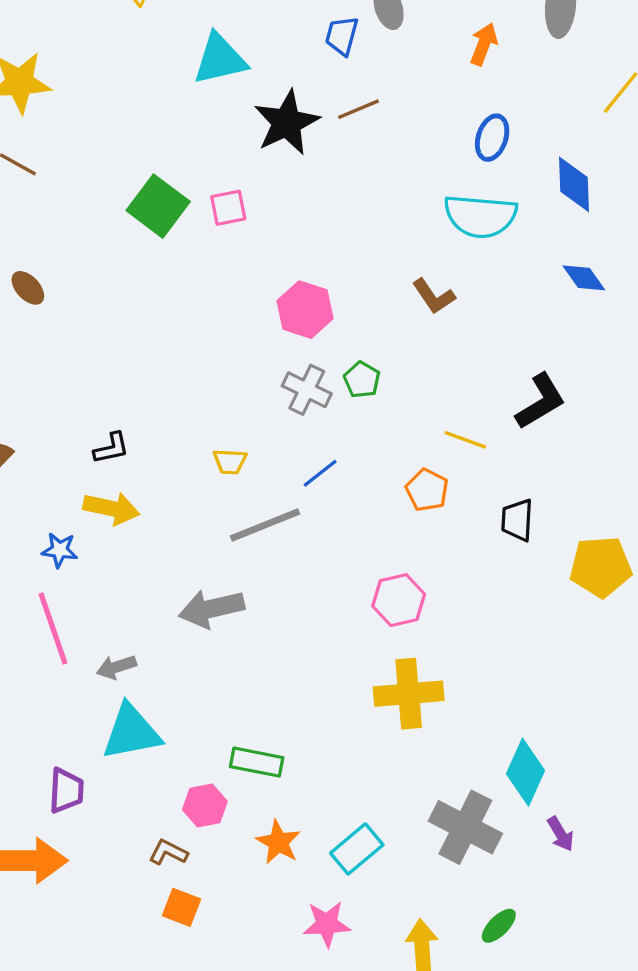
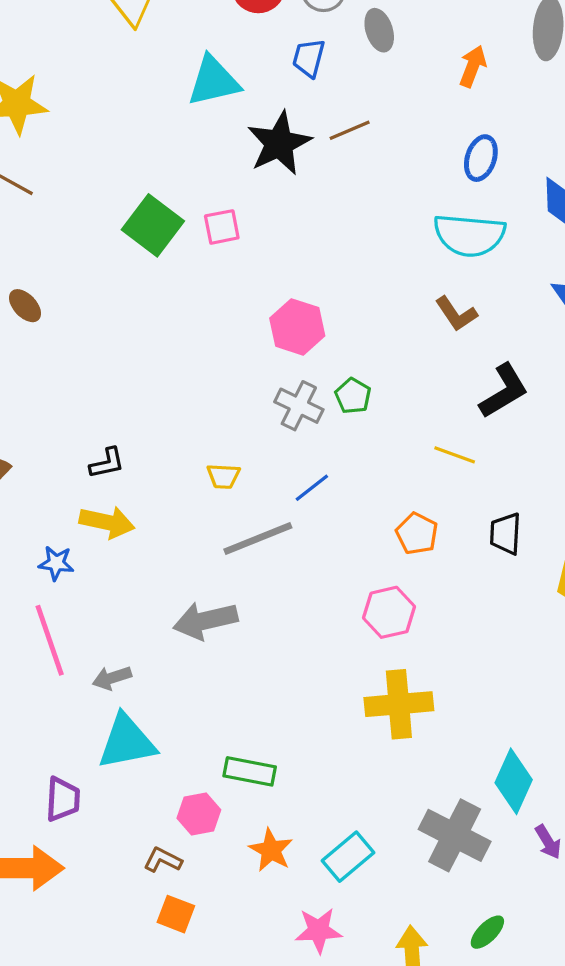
blue trapezoid: (342, 36) -> (309, 58), moved
brown L-shape: (434, 296) -> (456, 314), moved
black L-shape: (541, 401) -> (504, 391), moved
orange pentagon: (427, 490) -> (417, 534), moved

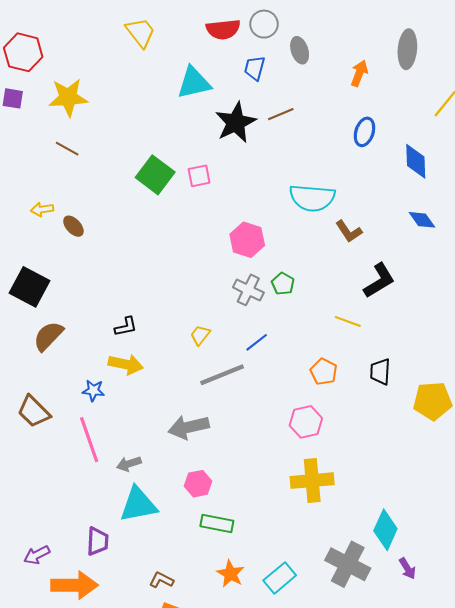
cyan semicircle: (469, 235) -> (312, 198), moved
yellow trapezoid: (223, 476) -> (200, 335), turned 125
pink hexagon: (199, 814) -> (198, 484), moved

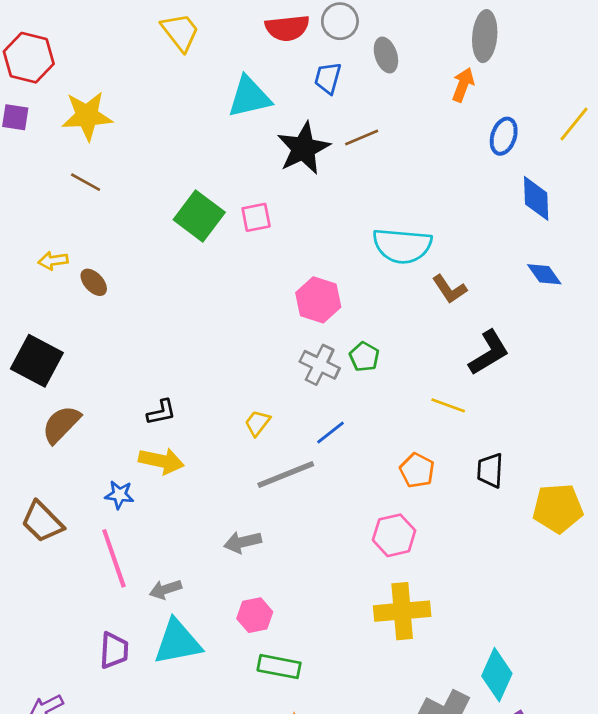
gray ellipse: (407, 49) -> (485, 36), moved
blue ellipse: (364, 132) -> (504, 136), moved
gray arrow: (189, 427) -> (243, 542), size x0.7
purple trapezoid: (98, 541) -> (114, 650), moved

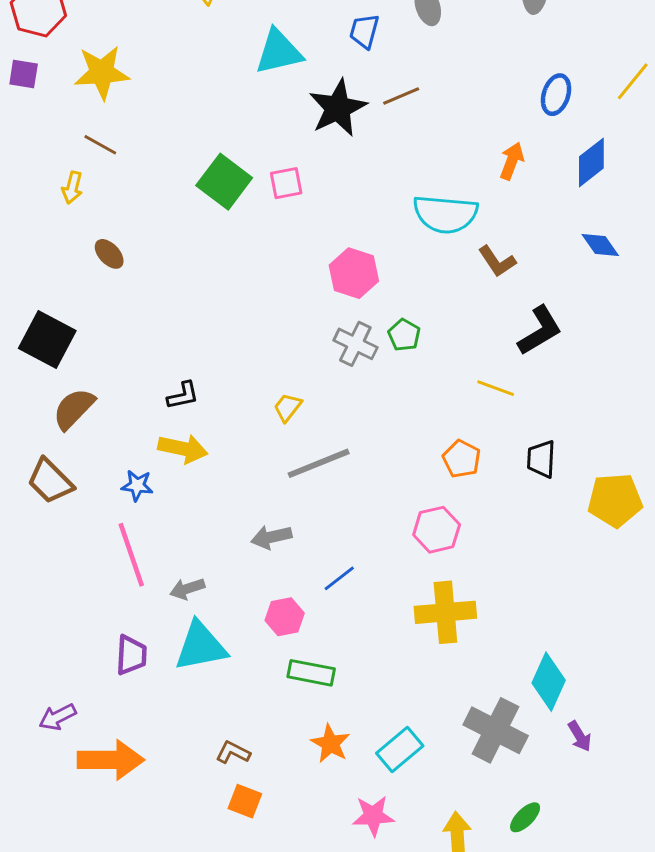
orange arrow: (463, 85) -> (512, 161), moved
blue diamond: (536, 198) -> (591, 162), turned 54
yellow arrow: (53, 261) -> (72, 188), moved, turned -68
blue line: (330, 432) -> (339, 578), moved
brown trapezoid: (42, 522) -> (50, 481), moved

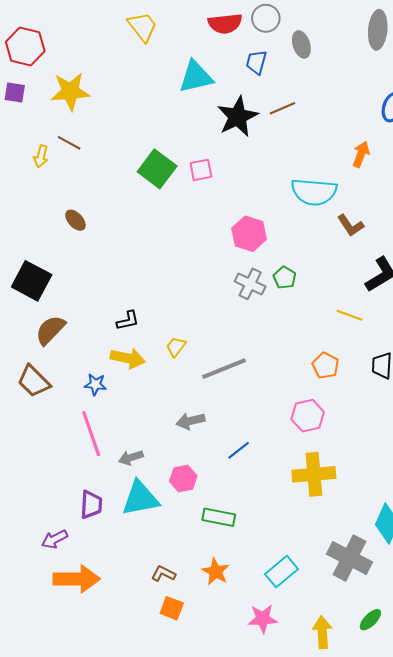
yellow arrow: (72, 188) -> (41, 156), moved
yellow trapezoid: (288, 407) -> (176, 347), moved
pink hexagon: (285, 617) -> (183, 478), moved
purple arrow: (58, 717) -> (55, 539), moved
orange star: (330, 744) -> (216, 572), moved

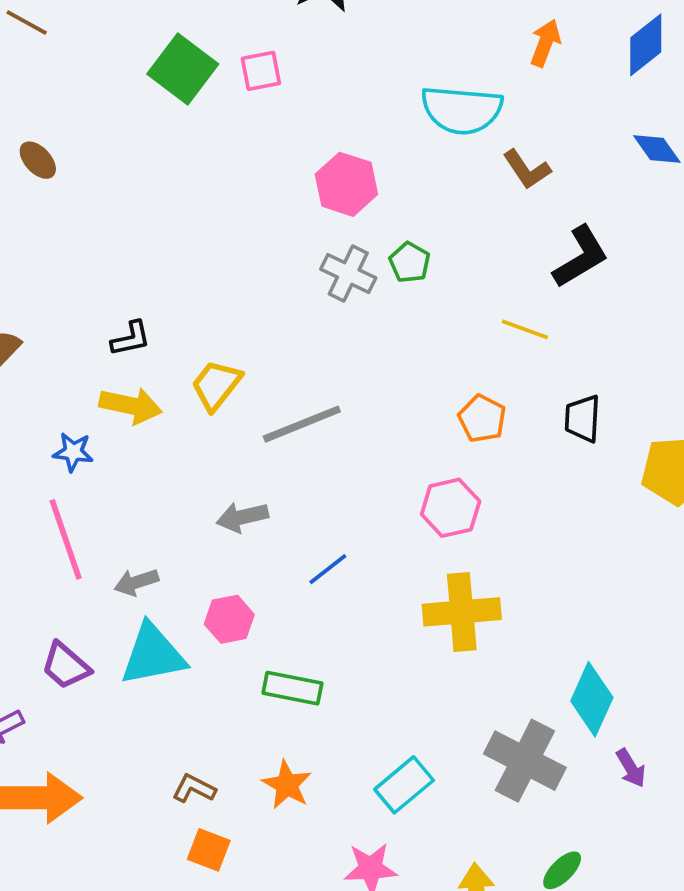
yellow trapezoid: (176, 347) -> (216, 385), size x1.4
purple trapezoid: (91, 505) -> (66, 666), turned 128

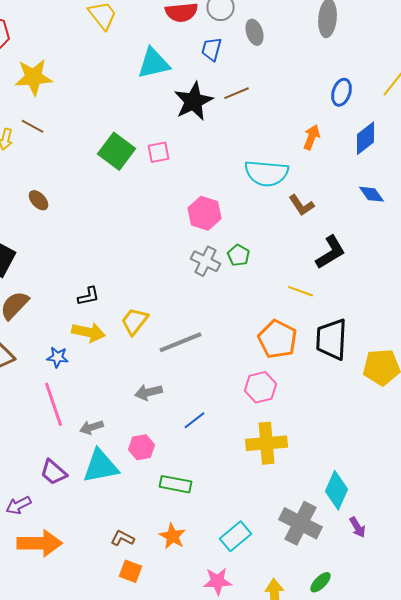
orange pentagon: (482, 419) -> (278, 339), size x1.5
black trapezoid: (583, 419) -> (332, 339), size x1.6

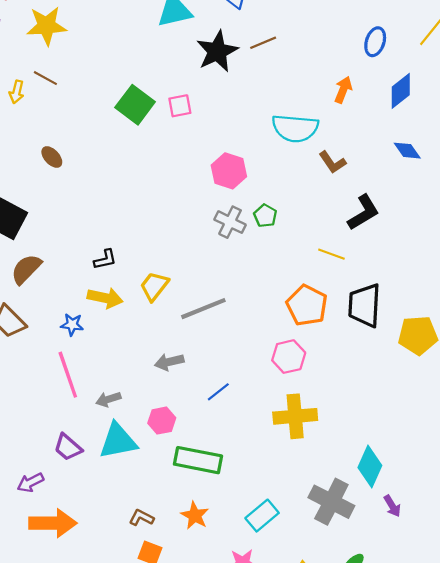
green rectangle: (176, 484) -> (198, 460), size x1.4

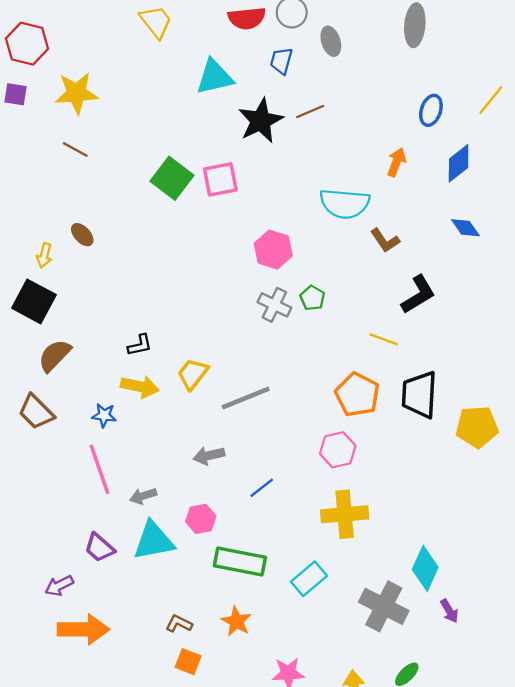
yellow arrow: (17, 92) -> (44, 255), moved
pink square: (180, 106) -> (220, 179), size x1.4
cyan rectangle: (262, 516) -> (309, 579), moved

